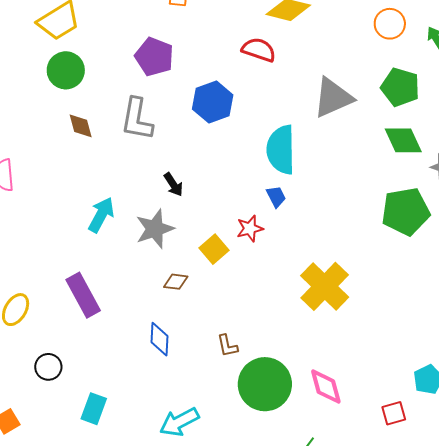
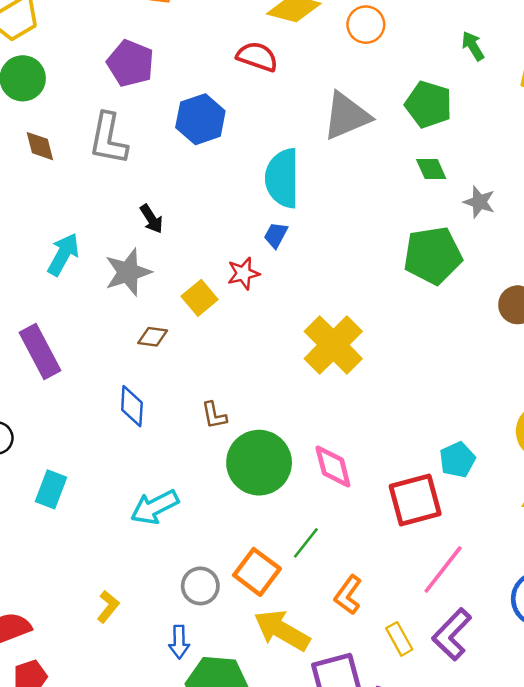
orange circle: (390, 24) -> (366, 25), moved
green diamond: (403, 140) -> (431, 169), size x0.7
blue trapezoid: (276, 197) -> (276, 235), turned -125
red square: (394, 413) -> (415, 500), size x1.8

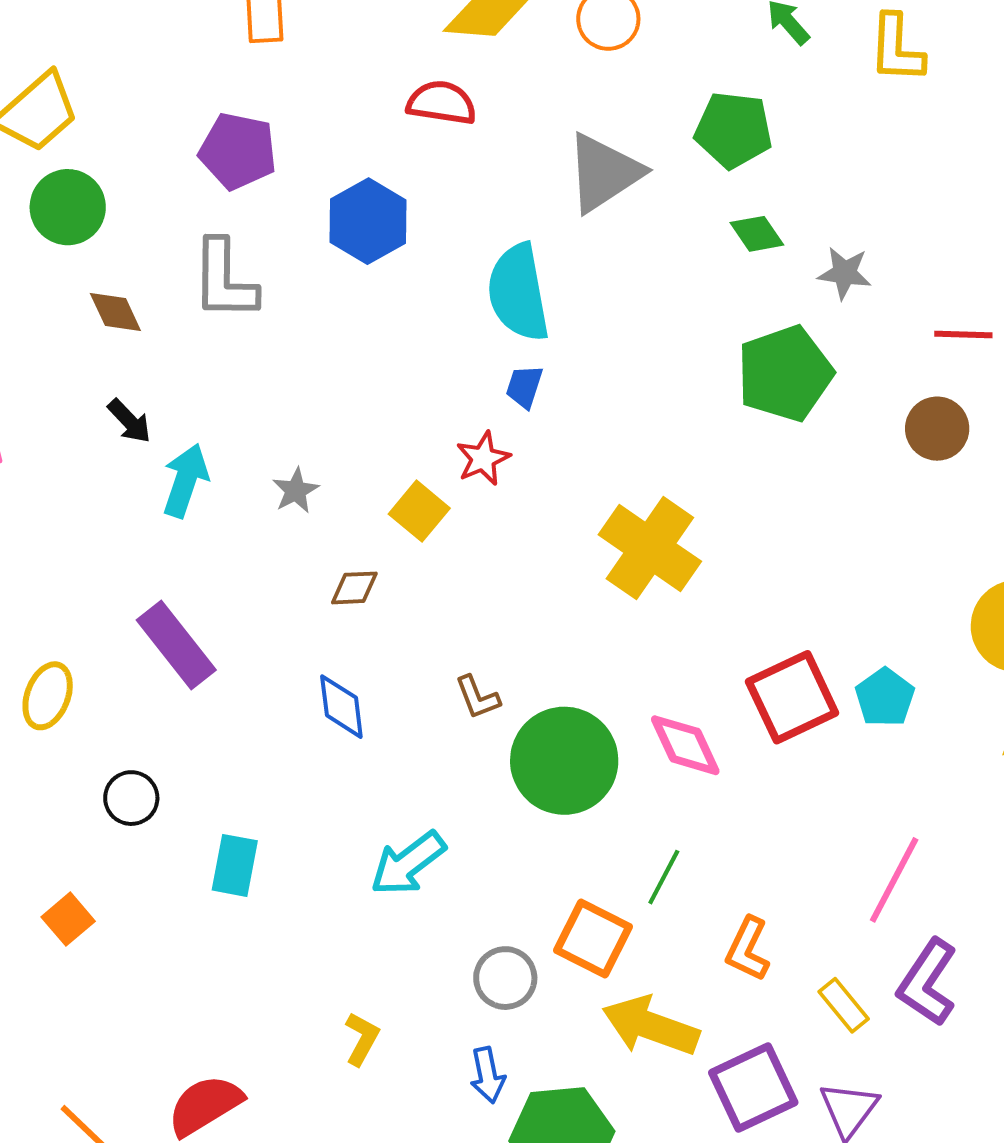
black arrow: (151, 219) -> (129, 421), moved
gray star: (128, 272) -> (296, 491), size x0.6
red square: (415, 500) -> (792, 697), moved

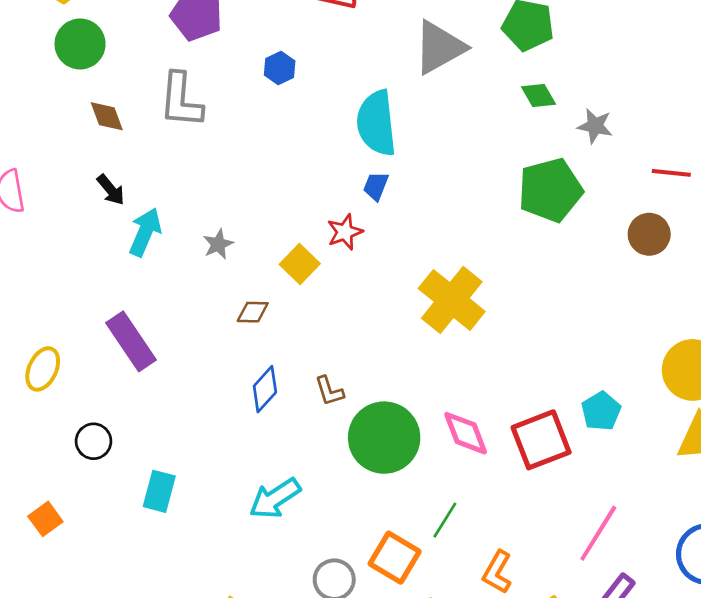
blue hexagon: (368, 221) -> (280, 68), size x0.6
red square: (792, 697) -> (541, 440), moved
blue diamond: (341, 707) -> (265, 389), moved, turned 45

